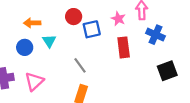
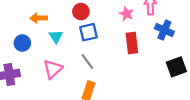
blue square: (92, 29) -> (88, 32), moved
blue circle: (25, 47) -> (22, 43), moved
pink triangle: (34, 81) -> (53, 69), moved

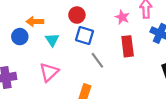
blue square: (88, 32) -> (84, 36), turned 30
blue circle: (22, 43) -> (20, 37), moved
gray line: (87, 61) -> (97, 60), moved

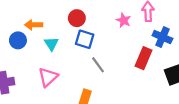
red rectangle: (128, 46) -> (144, 58), moved, turned 30

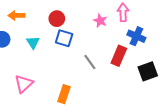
orange arrow: (34, 25) -> (16, 16), moved
gray line: (98, 65) -> (90, 62), moved
pink triangle: (48, 77) -> (24, 84), moved

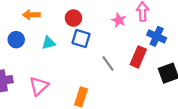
cyan triangle: (33, 42) -> (49, 43), turned 48

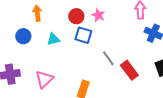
orange arrow: (31, 15) -> (37, 13), turned 84
pink star: (119, 20) -> (98, 15), moved
red rectangle: (138, 57) -> (129, 70), moved, turned -60

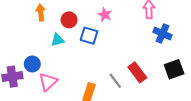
red circle: (76, 16) -> (69, 20), moved
blue circle: (23, 36) -> (32, 64), moved
gray line: (108, 58) -> (115, 81), moved

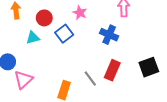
blue cross: (163, 34) -> (109, 35), moved
blue square: (89, 36) -> (64, 34), turned 36
red rectangle: (137, 72) -> (112, 70), turned 60

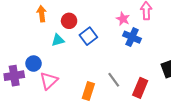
pink star: (80, 13) -> (123, 19), moved
red rectangle: (112, 70) -> (140, 88), moved

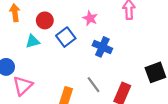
pink star: (123, 19) -> (90, 18), moved
blue cross: (132, 37) -> (102, 47), moved

